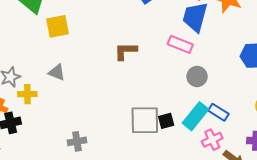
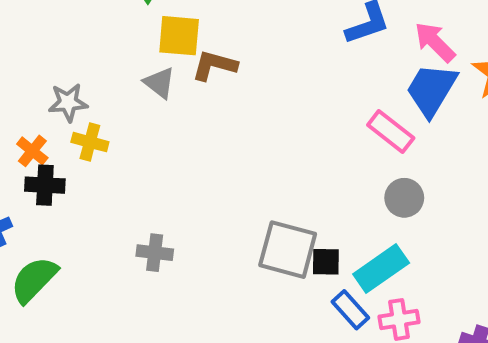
brown L-shape: (126, 51) -> (214, 65), moved
gray triangle: (57, 72) -> (160, 83), moved
blue rectangle: (218, 112) -> (350, 310), moved

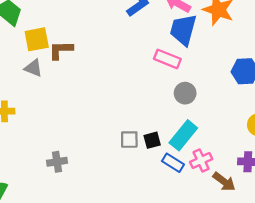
gray square: (288, 250) -> (129, 140), size x0.6

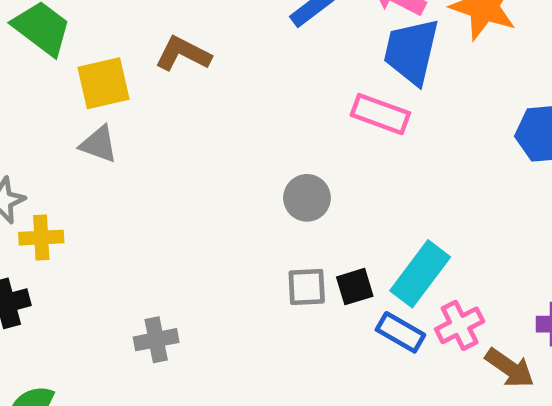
brown L-shape: (61, 50) -> (183, 54), moved, turned 30
gray circle: (185, 93) -> (307, 198), moved

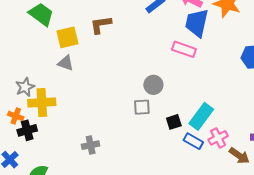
brown L-shape: (183, 54) -> (101, 25), turned -35
yellow cross: (41, 238) -> (42, 103), size x1.5
gray square: (307, 287) -> (142, 107), moved

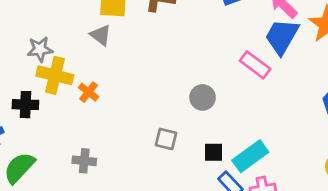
gray square: (142, 107) -> (166, 139), moved
orange cross: (16, 116) -> (89, 92), moved
gray cross: (91, 145) -> (84, 161), moved

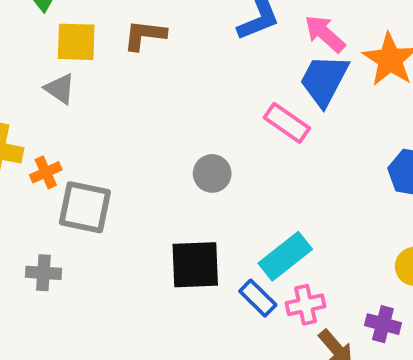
orange cross: (89, 92) -> (46, 172), turned 30
gray square: (166, 139) -> (85, 207), moved, size x1.6
black square: (213, 152) -> (195, 265), moved, size x1.8

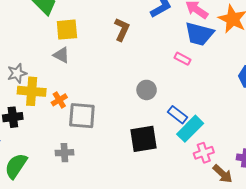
brown L-shape: (145, 35) -> (122, 29), moved, turned 115
blue trapezoid: (324, 80) -> (199, 34), turned -96
pink rectangle: (287, 123) -> (183, 59), size x0.7
blue rectangle: (258, 298) -> (178, 115), moved

